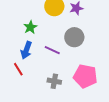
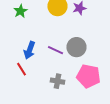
green star: (30, 27) -> (20, 11), moved
gray circle: (74, 37) -> (76, 47), moved

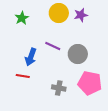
purple line: (55, 50) -> (53, 46), moved
red line: (21, 69) -> (23, 76), turned -48

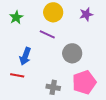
purple star: (81, 15) -> (86, 14), moved
purple line: (53, 46) -> (47, 34), moved
pink pentagon: (90, 83) -> (84, 82), turned -30

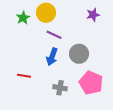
yellow circle: (53, 12) -> (46, 13), moved
blue arrow: (25, 56) -> (52, 57), moved
pink pentagon: (84, 82) -> (91, 83), turned -30

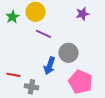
blue arrow: (52, 57) -> (49, 66), moved
gray cross: (60, 88) -> (31, 87), moved

